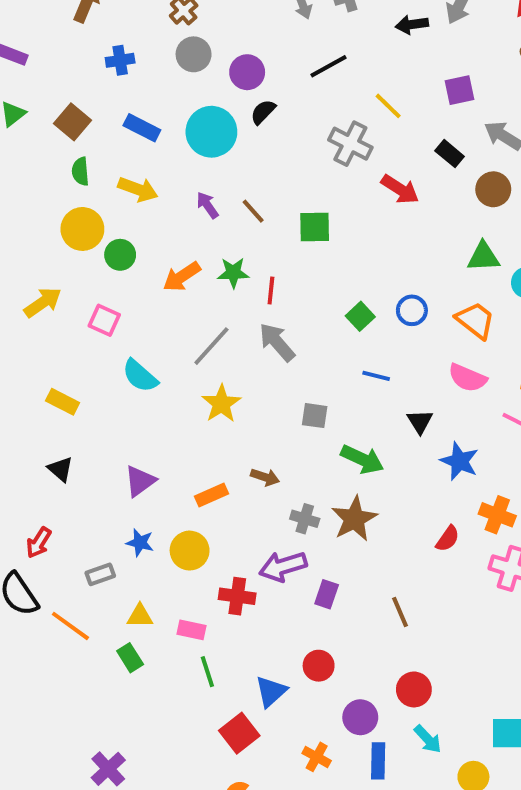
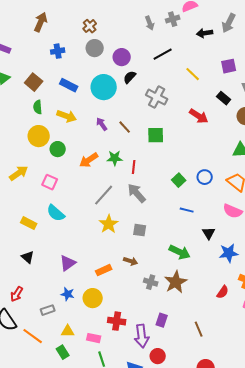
gray cross: (350, 144) -> (157, 97), moved
cyan semicircle: (140, 376) -> (56, 213), moved
gray square: (315, 416) -> (140, 230), moved
blue star: (460, 461) -> (229, 253), turned -30
purple arrow: (283, 566) -> (142, 336), moved, turned -80

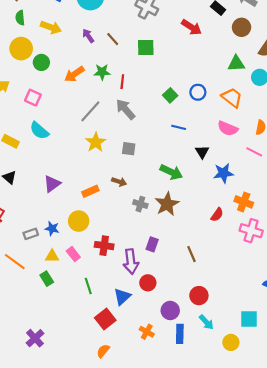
blue star: (68, 294) -> (52, 229), moved
pink rectangle: (94, 338) -> (73, 254), moved, turned 40

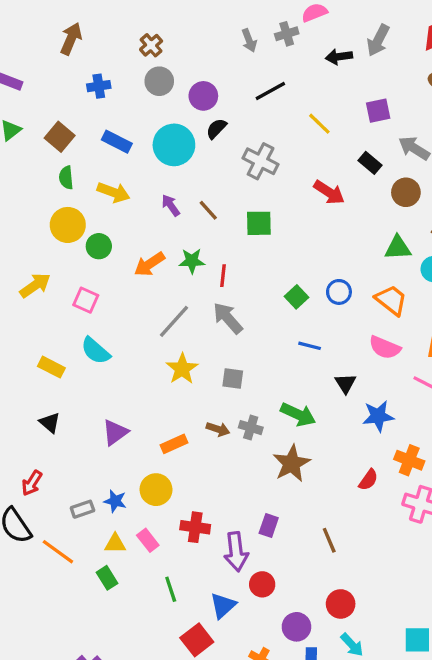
gray cross: (140, 204) -> (251, 428), moved

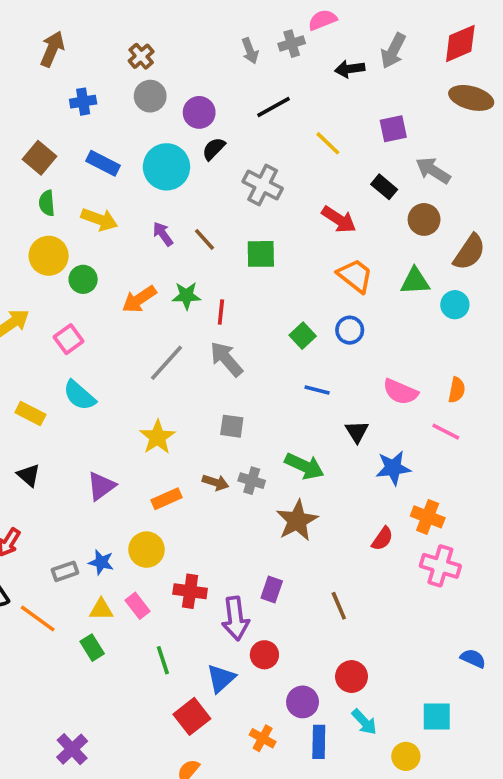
pink square: (86, 300) -> (69, 339), turned 30
orange trapezoid: (391, 300) -> (355, 276), moved
yellow star: (182, 369) -> (157, 437), moved

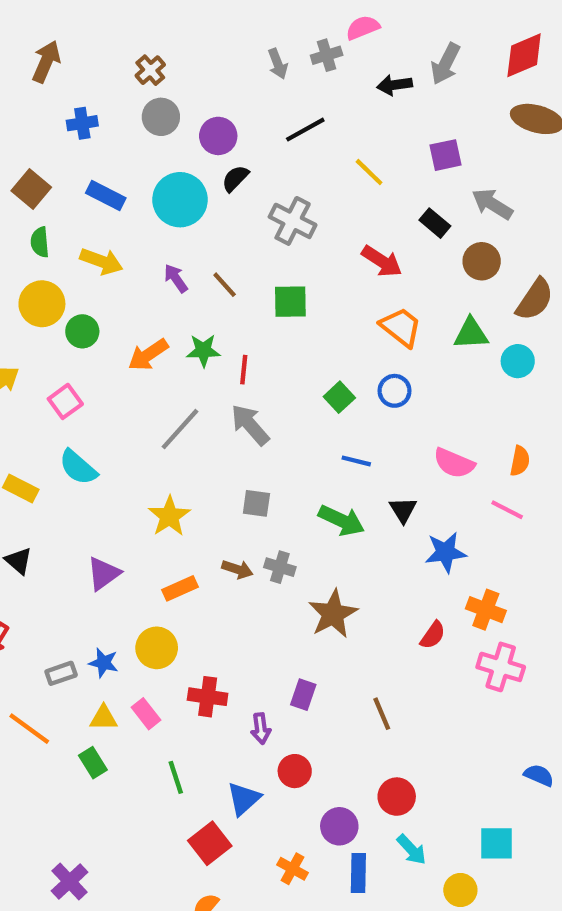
green arrow: (304, 466) -> (341, 520), moved
purple arrow: (235, 618) -> (261, 729), size x0.6

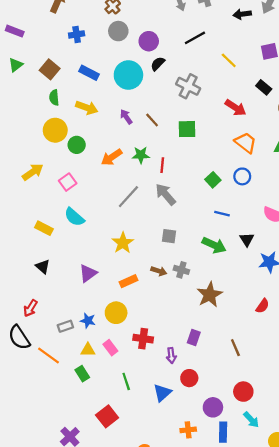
red square: (210, 843) -> (107, 416), moved
orange cross: (293, 869) -> (188, 430), turned -35

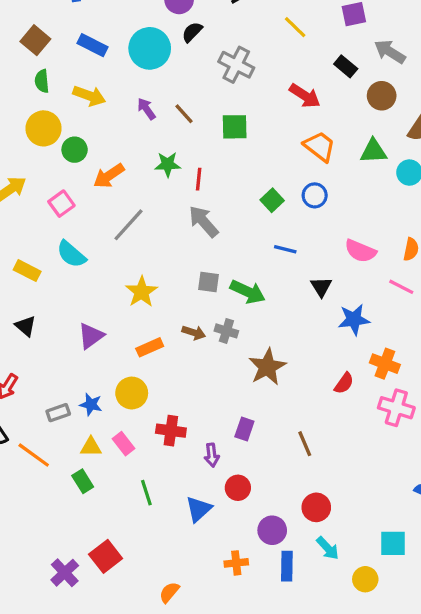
orange arrow: (112, 157) -> (109, 176), moved
gray line: (128, 197) -> (128, 225), moved
green arrow: (214, 245) -> (248, 292), moved
red square: (107, 416) -> (106, 556), moved

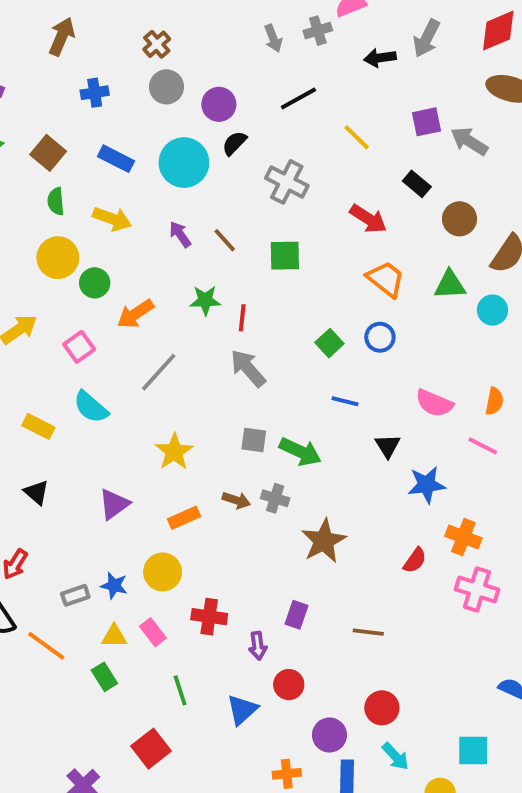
gray arrow: (390, 52) -> (469, 141), moved
brown line: (305, 444) -> (368, 632), turned -60
red square: (106, 556) -> (151, 749), moved

